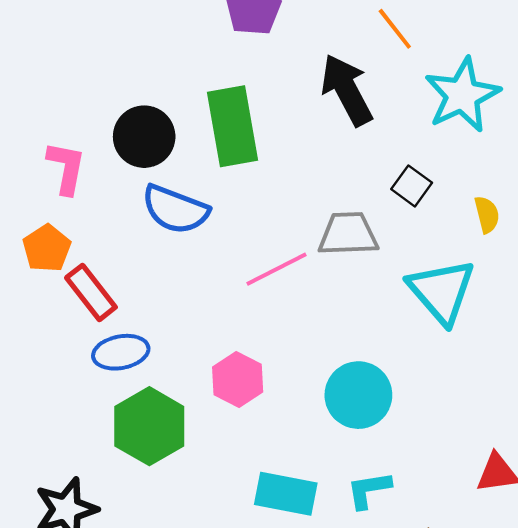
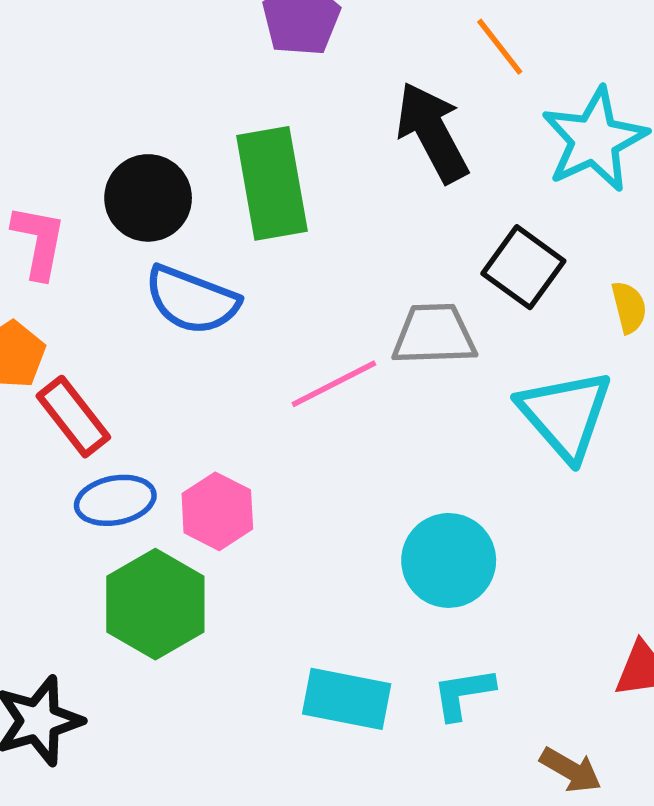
black square: (412, 186) -> (523, 267), size x1.4
pink hexagon: (238, 379) -> (217, 511), moved

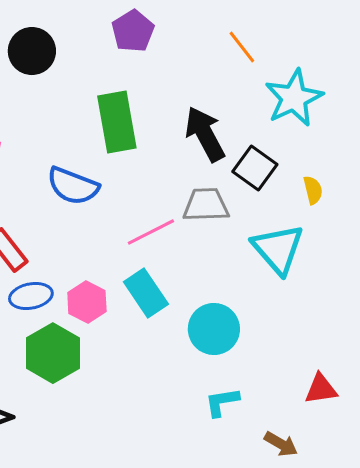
black arrow: (432, 132) -> (205, 134), moved
black circle: (148, 198) -> (32, 51), moved
cyan rectangle: (347, 699) -> (146, 293), moved, turned 45

